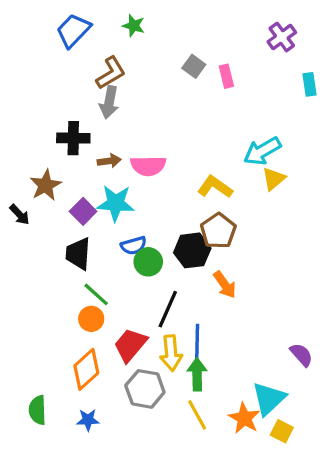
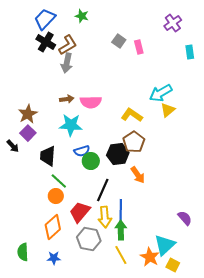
black cross: (73, 138) -> (46, 42), moved, turned 30
purple square: (83, 211) -> (28, 133), moved
black arrow: (20, 215) -> (13, 146), moved

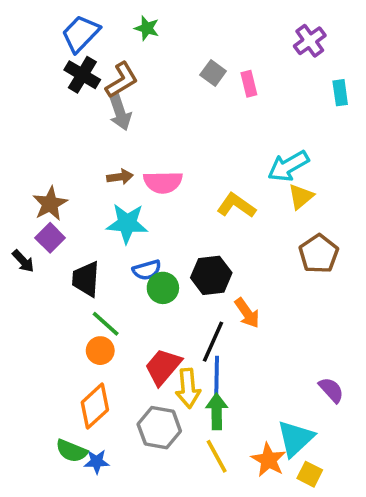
gray arrow: (67, 63) -> (120, 112), turned -30
brown pentagon: (134, 142) -> (319, 254), moved
black line: (103, 190) -> (213, 342), moved
red trapezoid: (80, 212) -> (163, 367), moved
green semicircle: (23, 252) -> (72, 451), moved, turned -66

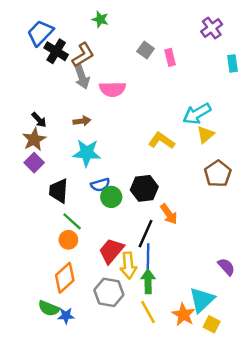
blue trapezoid: (81, 34) -> (40, 33), moved
pink semicircle: (163, 182) -> (112, 89), moved
black arrow: (23, 261) -> (39, 120), moved

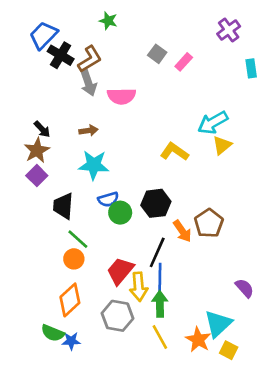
pink rectangle: (170, 57) -> (184, 62), turned 56
brown pentagon: (218, 174) -> (209, 223), moved

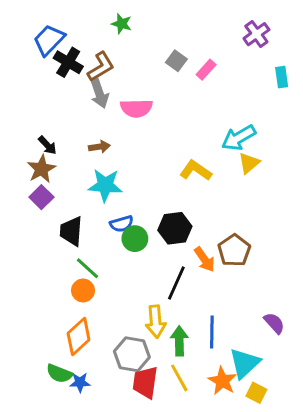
red trapezoid: (120, 271) -> (145, 382), moved, turned -32
blue line: (160, 277) -> (212, 332), moved

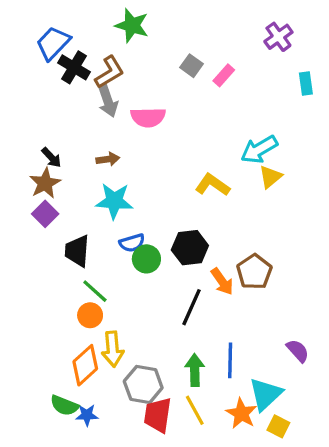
green star: (122, 24) -> (132, 25), size x1.5
yellow arrow: (156, 322) -> (113, 349), moved

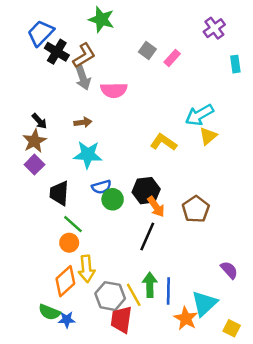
orange arrow: (222, 281) -> (156, 207), moved
blue line: (230, 360) -> (168, 291), moved
yellow line: (195, 410) -> (134, 295), moved
yellow square: (278, 426) -> (232, 328), moved

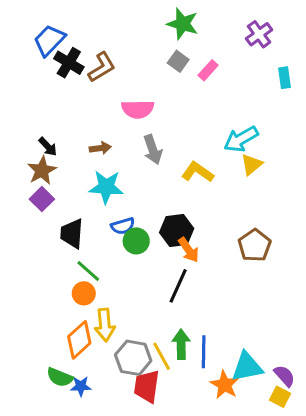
green star: (101, 19) -> (183, 24), moved
gray arrow: (83, 78) -> (153, 150), moved
brown pentagon: (196, 209) -> (255, 245), moved
purple semicircle: (229, 270) -> (284, 376), moved
cyan triangle: (204, 303) -> (247, 367), turned 32

